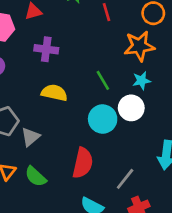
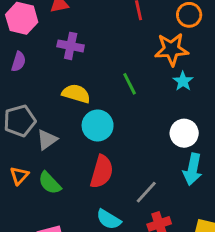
cyan star: (142, 81) -> (183, 81), moved, turned -30
white circle: (131, 108) -> (184, 133), moved
cyan circle: (103, 119) -> (98, 125), moved

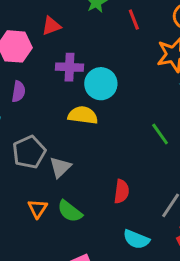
green line: (130, 84) -> (160, 134), moved
cyan circle: (98, 125) -> (101, 84), moved
red semicircle: (102, 172) -> (122, 191), size x0.7

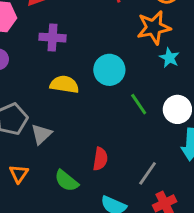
cyan circle: (101, 84) -> (109, 70), moved
green semicircle: (70, 211) -> (66, 181), moved

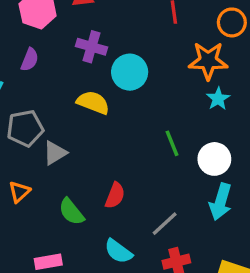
cyan circle: (109, 70) -> (130, 72), moved

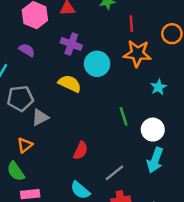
purple semicircle: (30, 60) -> (27, 50), turned -84
orange star: (208, 61) -> (137, 53), moved
orange triangle: (19, 192) -> (25, 145), moved
green semicircle: (71, 212) -> (16, 171), moved

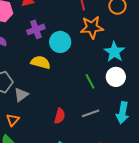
purple cross: (71, 44) -> (36, 29), turned -30
cyan star: (158, 87) -> (114, 52), size x1.5
white circle: (153, 130) -> (116, 77), moved
gray line: (114, 173) -> (91, 113), moved, turned 30

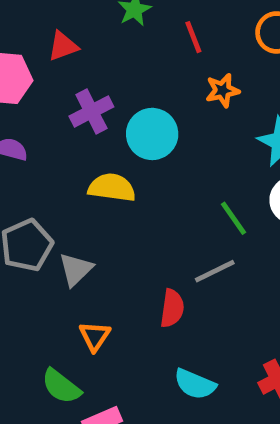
orange star: (92, 27) -> (223, 90), size x0.6
gray line: (91, 113) -> (215, 271), moved
orange triangle: (13, 120) -> (95, 336), moved

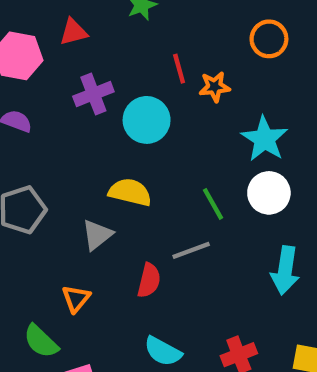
red line: (193, 37) -> (179, 69), moved
yellow semicircle: (112, 188) -> (130, 192), moved
gray triangle: (76, 269) -> (97, 235), moved

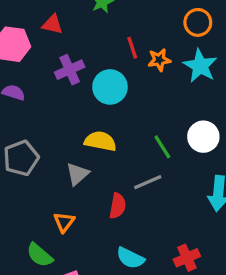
red triangle: (73, 32) -> (53, 24), turned 30
cyan star: (264, 139) -> (200, 66), moved

